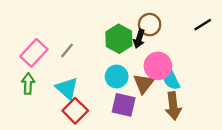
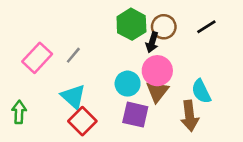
black line: (203, 25) -> (206, 27), moved
green hexagon: (119, 39) -> (131, 24), moved
pink circle: (158, 66) -> (157, 71), moved
cyan semicircle: (171, 79) -> (201, 91), moved
green arrow: (28, 84) -> (19, 112), moved

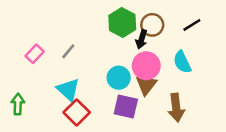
pink rectangle: (37, 58) -> (35, 54), size x0.7
cyan semicircle: (201, 91) -> (182, 62), moved

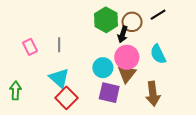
black line: (192, 25) -> (158, 15), moved
gray line: (68, 51) -> (59, 45), turned -40
pink rectangle: (35, 54) -> (30, 47), turned -70

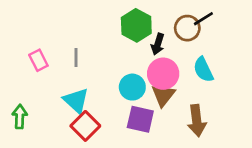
brown circle: (132, 22) -> (187, 28), moved

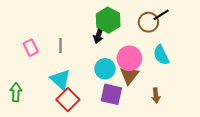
black arrow: (158, 44) -> (99, 35), moved
brown arrow: (197, 121) -> (156, 95), size x0.6

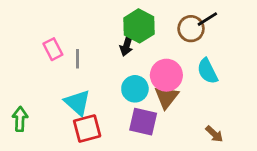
pink rectangle: (31, 48) -> (53, 49), moved
brown arrow: (156, 95) -> (214, 134), moved, turned -40
red square: (68, 100) -> (87, 129), turned 30

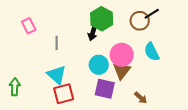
pink rectangle: (53, 49) -> (29, 26), moved
brown arrow: (214, 134) -> (141, 98), moved

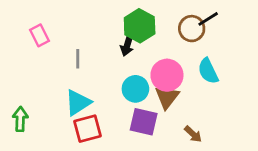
cyan triangle: (57, 75) -> (78, 103), turned 45

